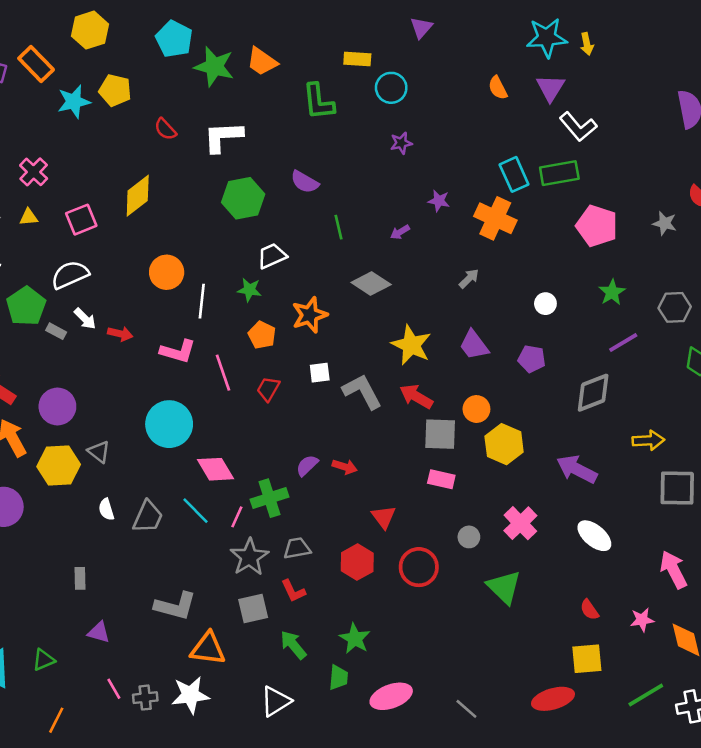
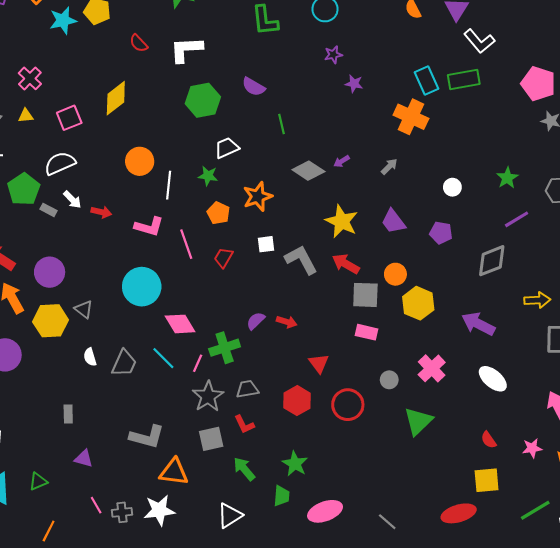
purple star: (439, 201) -> (354, 84), moved
pink pentagon: (597, 226) -> (538, 84), moved
purple arrow: (400, 232) -> (342, 161), moved
green triangle: (504, 587) -> (418, 421), turned 32

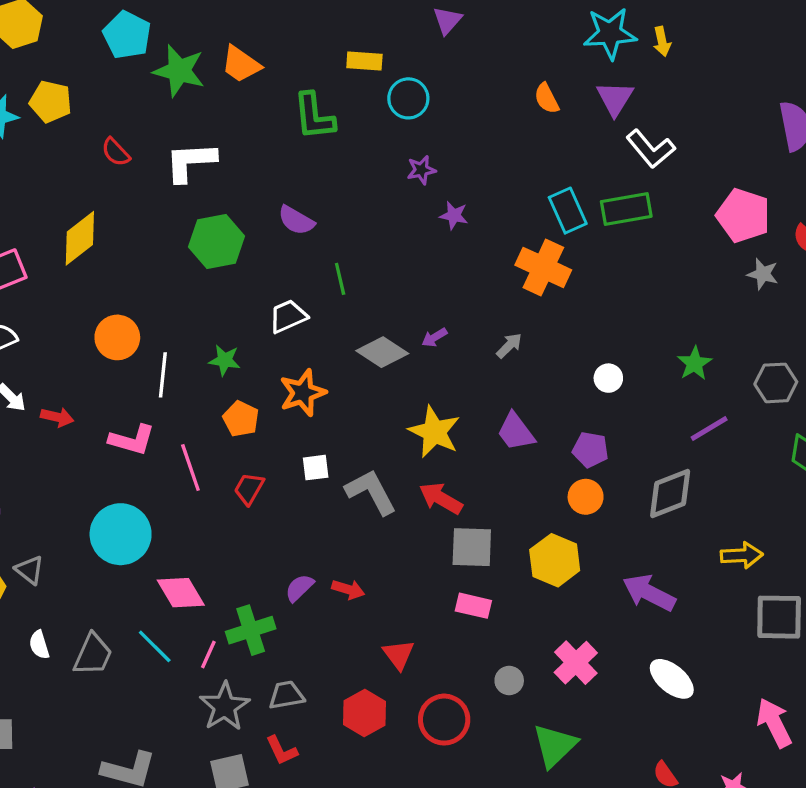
white trapezoid: (227, 148) -> (288, 316), moved
orange circle: (395, 274) -> (586, 497), moved

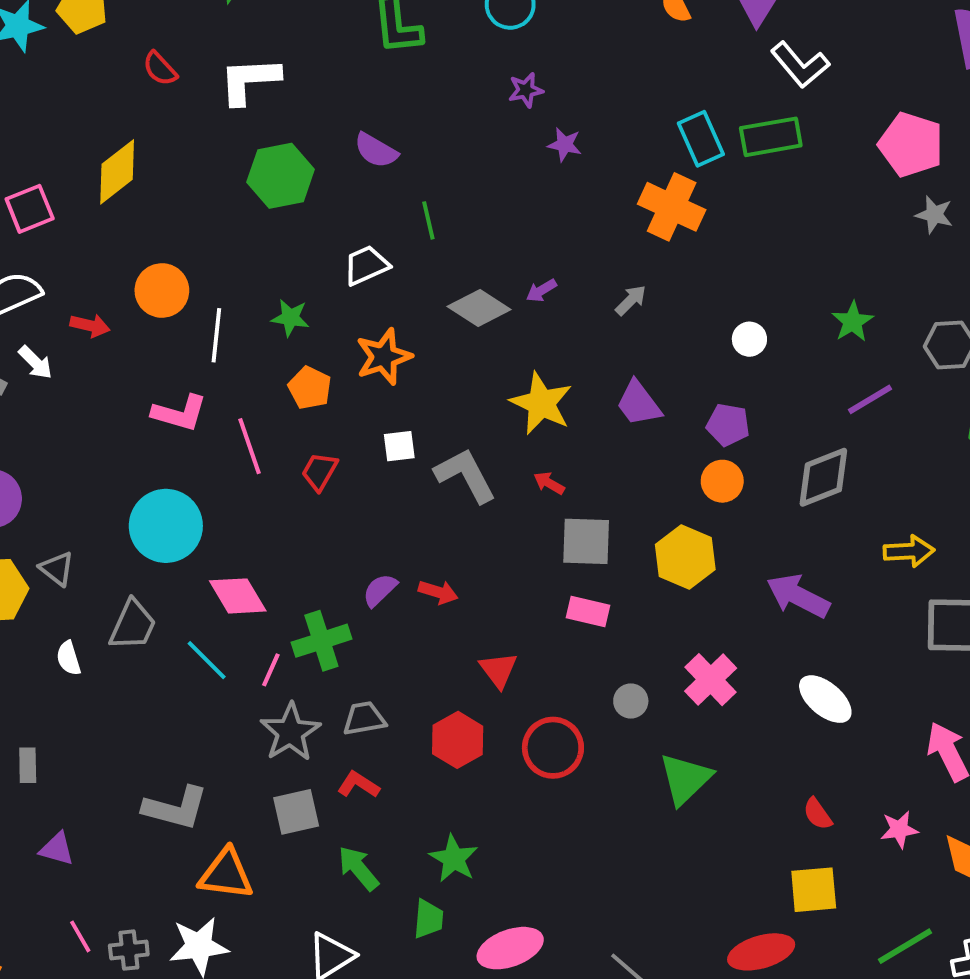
red arrow: (57, 417) -> (90, 326), moved
red arrow: (441, 498) -> (549, 483), size x0.6
gray trapezoid: (93, 655) -> (133, 625), moved
red L-shape: (282, 750) -> (358, 785), turned 148

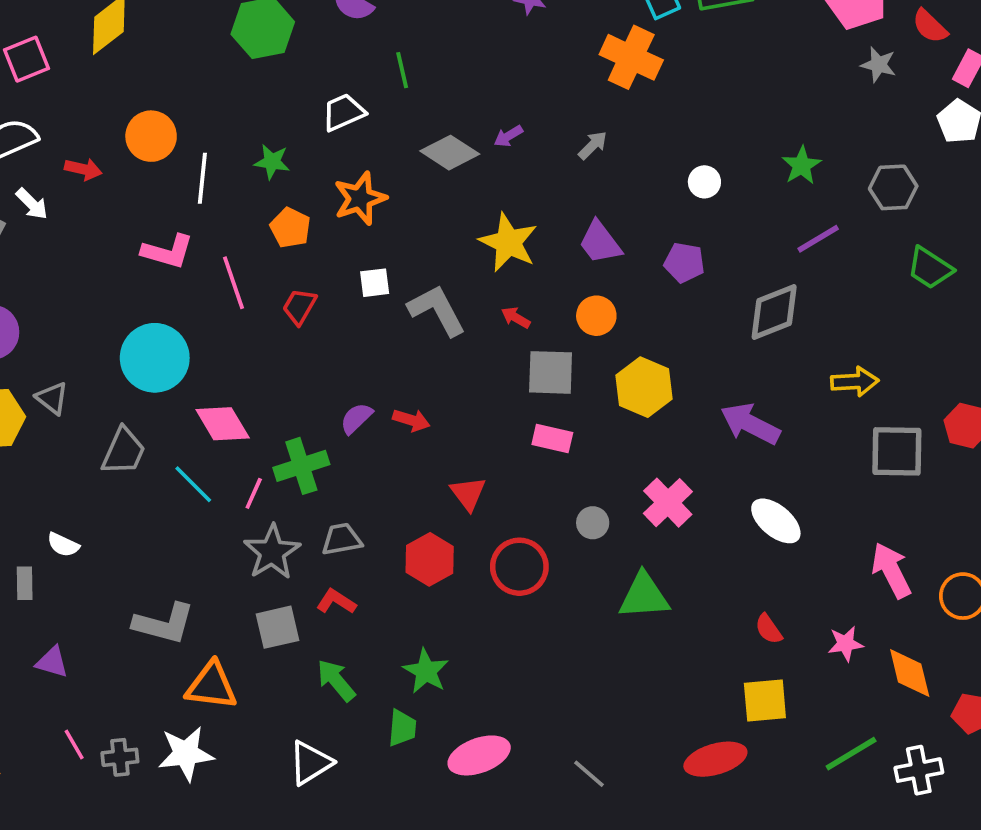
orange circle: (722, 481) -> (596, 316), moved
white semicircle: (69, 658) -> (63, 545), moved, turned -48
green triangle: (685, 779) -> (644, 596), turned 40

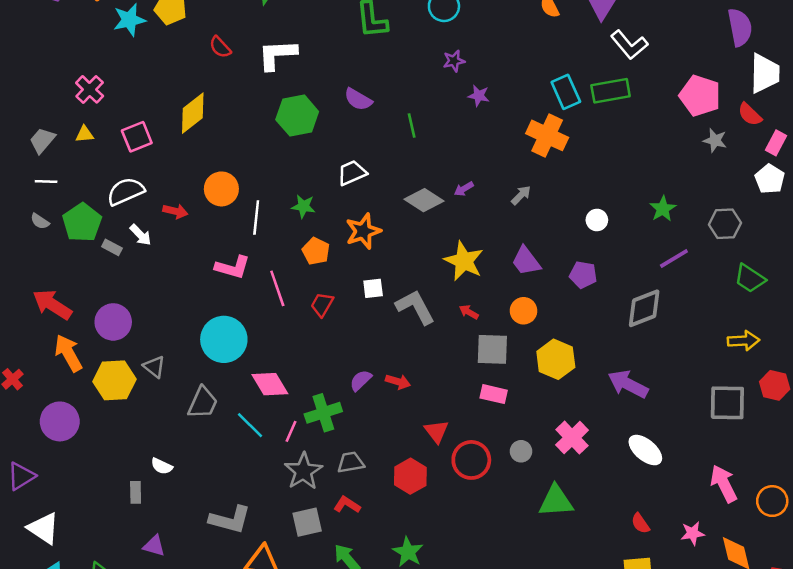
green line: (402, 70) -> (412, 126), moved
yellow arrow: (855, 382) -> (744, 341), moved
red circle: (519, 567) -> (471, 460), moved

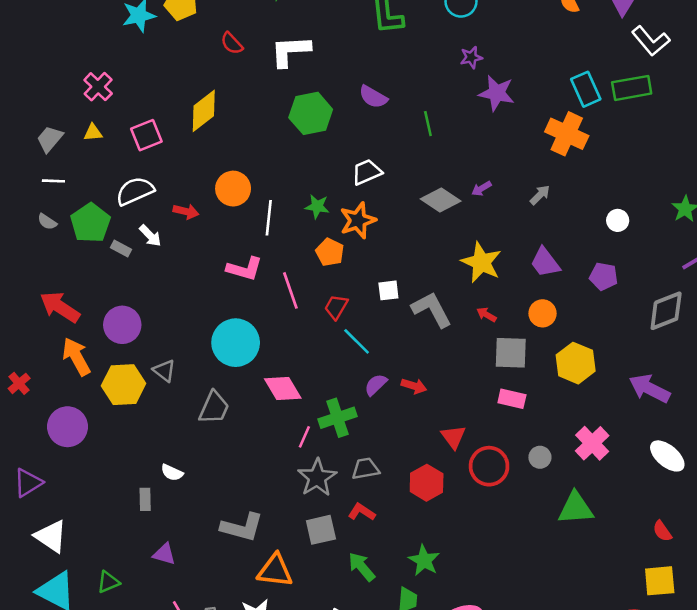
purple star: (479, 96) -> (497, 93), size x1.6
orange star: (363, 231) -> (358, 220), moved
cyan line: (250, 425) -> (357, 341), moved

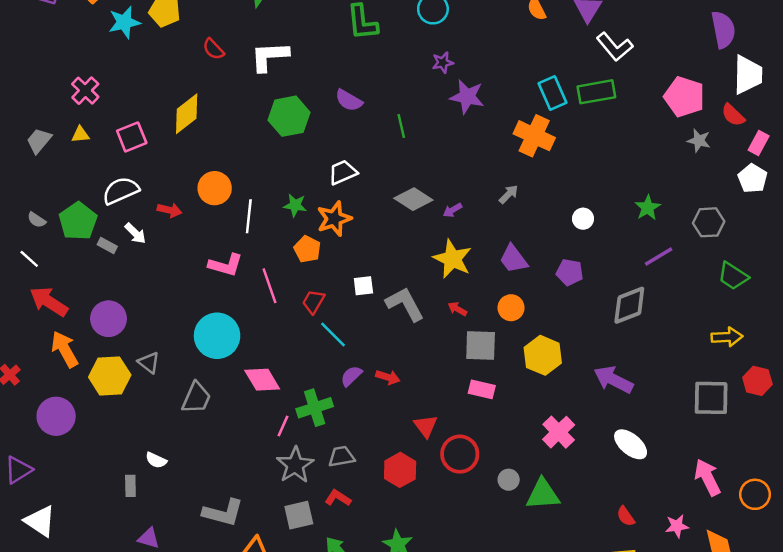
white line: (53, 181) -> (29, 259), moved, turned 40
purple arrow: (481, 189) -> (452, 210), moved
gray circle: (540, 457) -> (509, 480), moved

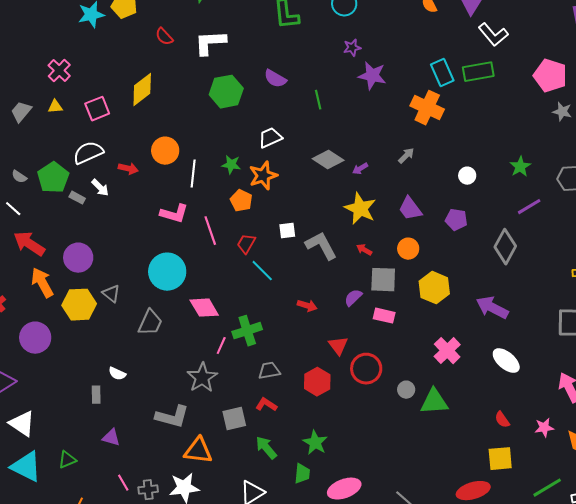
gray diamond: (629, 305) -> (505, 247), turned -40
purple semicircle: (351, 376) -> (353, 298), moved
gray star: (295, 465) -> (202, 378), moved

